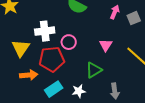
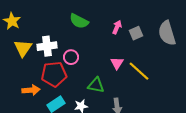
pink triangle: (106, 45) -> (117, 63), moved
yellow triangle: (21, 48) -> (23, 48), moved
green triangle: (94, 70) -> (96, 85), turned 42

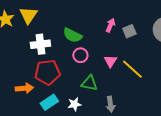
green semicircle: (79, 21) -> (72, 35), moved
yellow triangle: (23, 48) -> (28, 15), moved
pink circle: (71, 57) -> (80, 55), moved

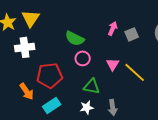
white cross: (40, 44) -> (25, 47), moved
orange arrow: (24, 88) -> (27, 91), turned 60
white star: (74, 104) -> (87, 107), moved

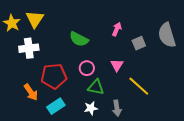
gray square: (132, 34) -> (139, 43), moved
pink circle: (83, 58) -> (87, 68), moved
yellow line: (135, 72) -> (139, 86), moved

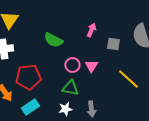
gray square: (139, 43) -> (113, 44), turned 32
pink circle: (87, 68) -> (72, 65), moved
yellow line: (139, 86) -> (128, 79), moved

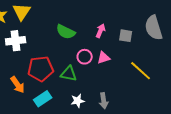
pink arrow: (91, 30) -> (101, 31), moved
pink triangle: (91, 66) -> (104, 58), turned 40
green triangle: (70, 88) -> (69, 74), moved

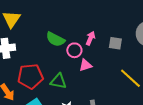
pink circle: (85, 57) -> (74, 50), moved
pink triangle: (104, 58) -> (85, 65), moved

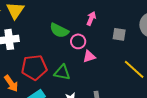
pink arrow: (90, 38) -> (91, 18), moved

